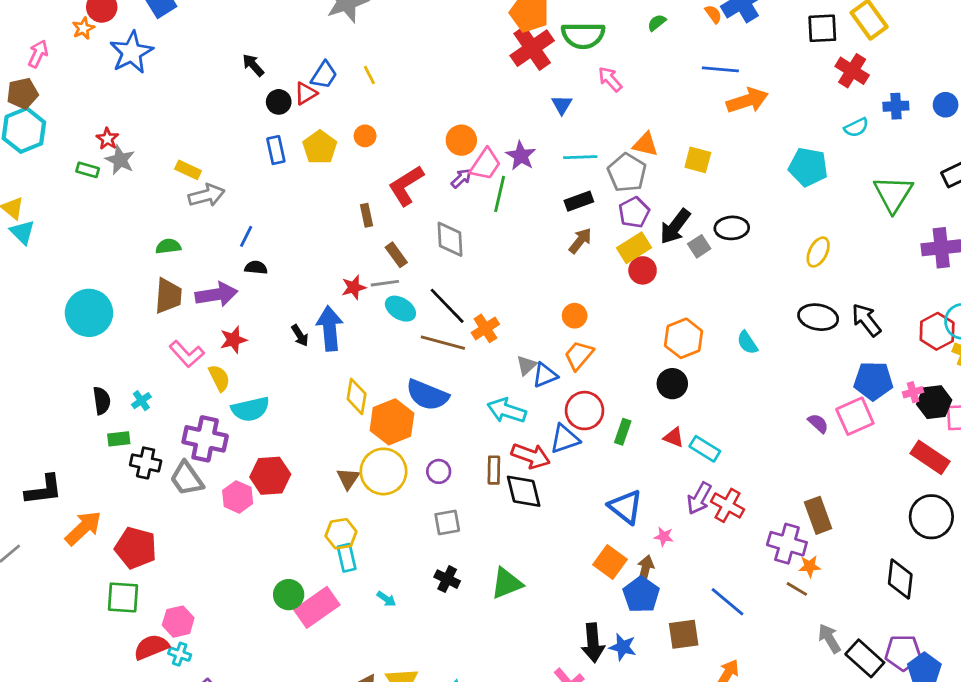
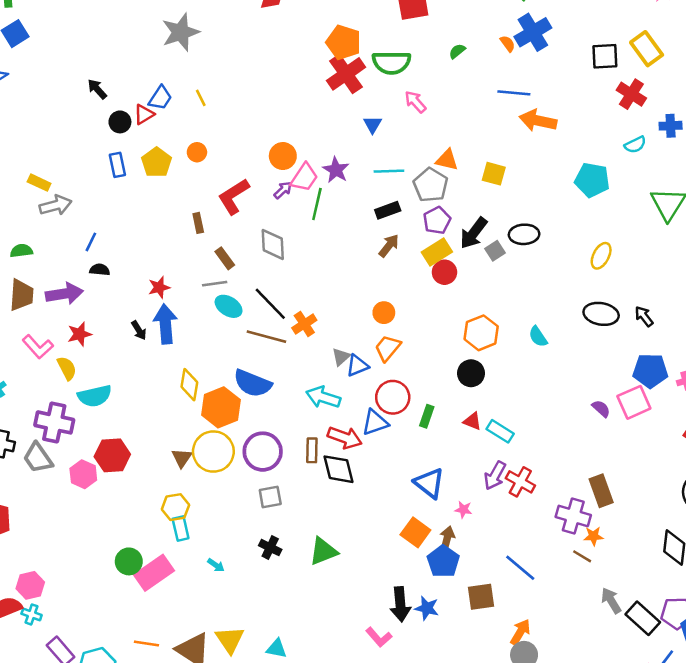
orange arrow: (747, 100) -> (538, 121), turned -150
red star: (354, 287) -> (159, 287), moved
black arrow: (866, 320) -> (644, 316), size x0.7
purple circle: (439, 471) -> (263, 452), size x1.8

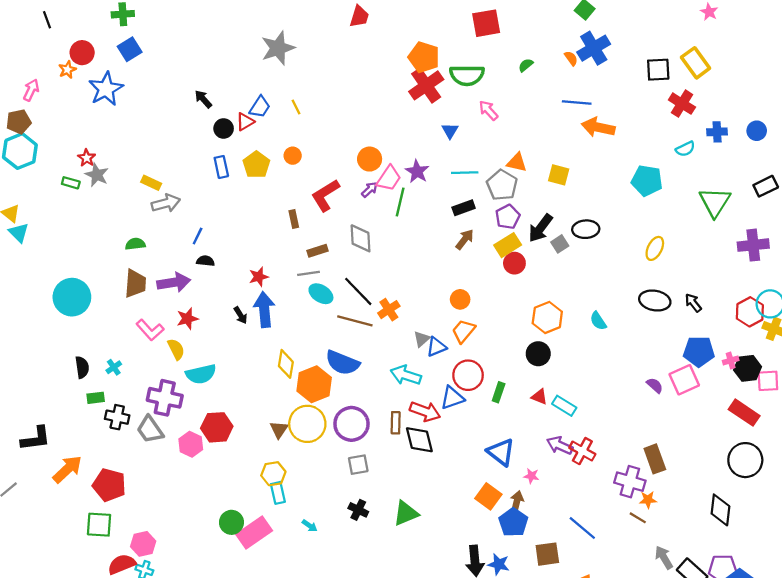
brown rectangle: (225, 258) -> (318, 251), turned -72
purple arrow: (495, 476) -> (560, 445), turned 85

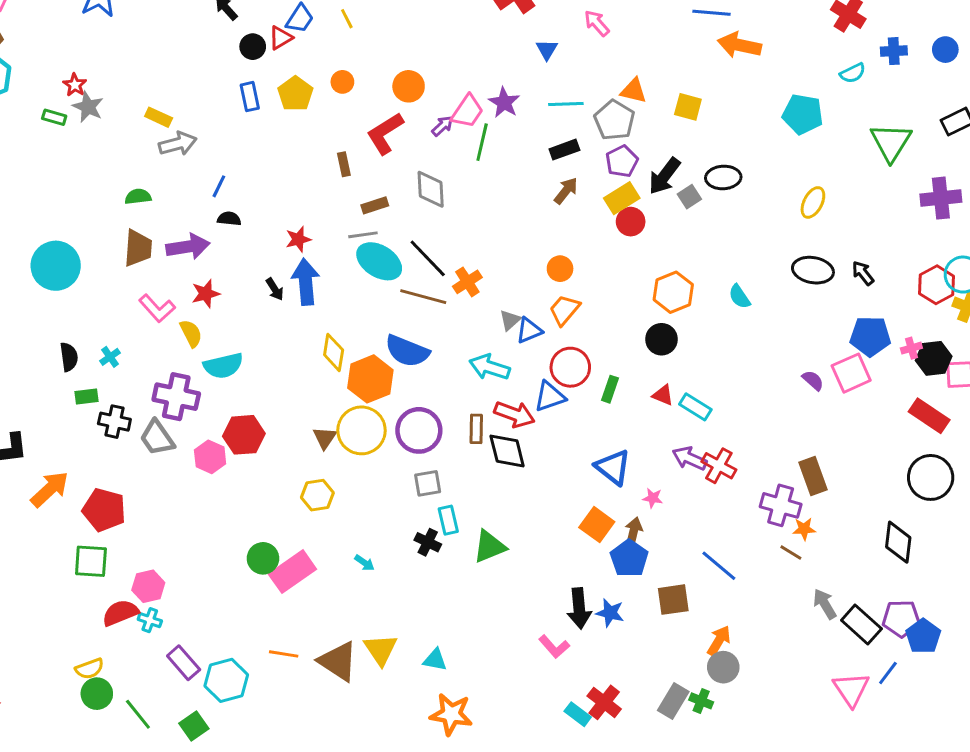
orange circle: (370, 159) -> (409, 86), moved
cyan ellipse: (321, 294) -> (379, 261), size x1.4
cyan rectangle: (278, 493) -> (448, 520), moved

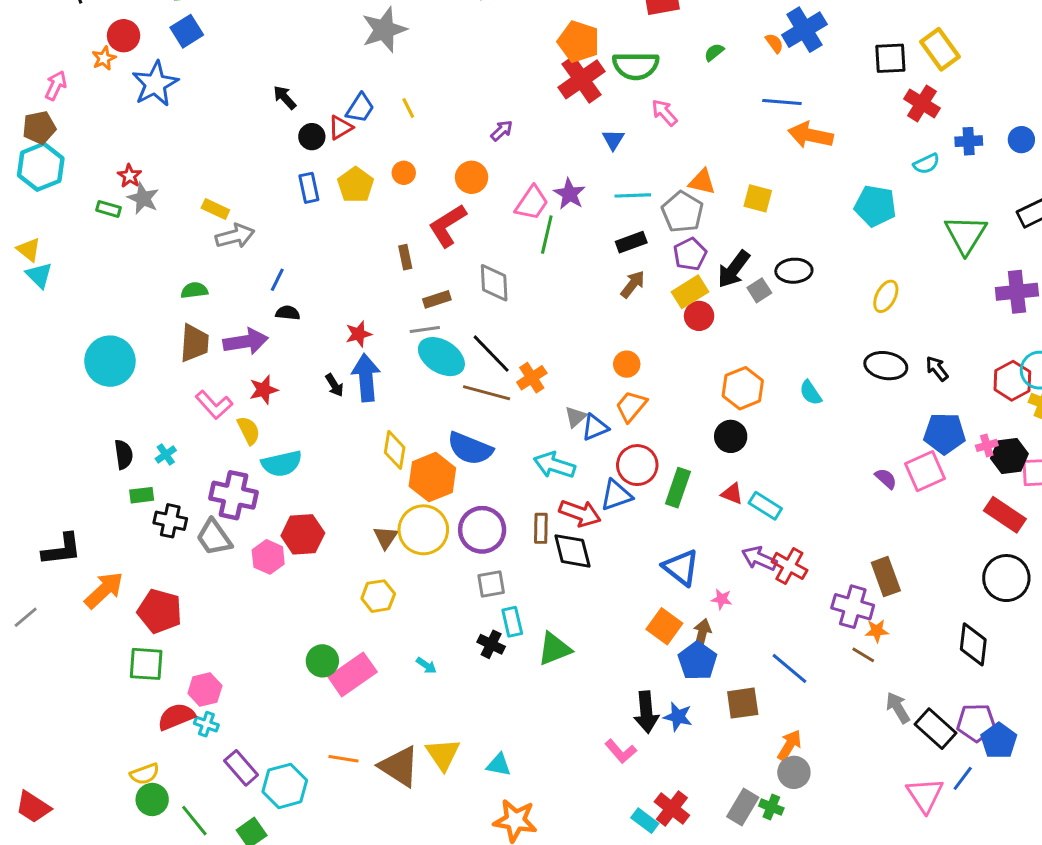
purple arrow: (442, 126) -> (502, 131), moved
green rectangle: (610, 389) -> (678, 488), size x1.4

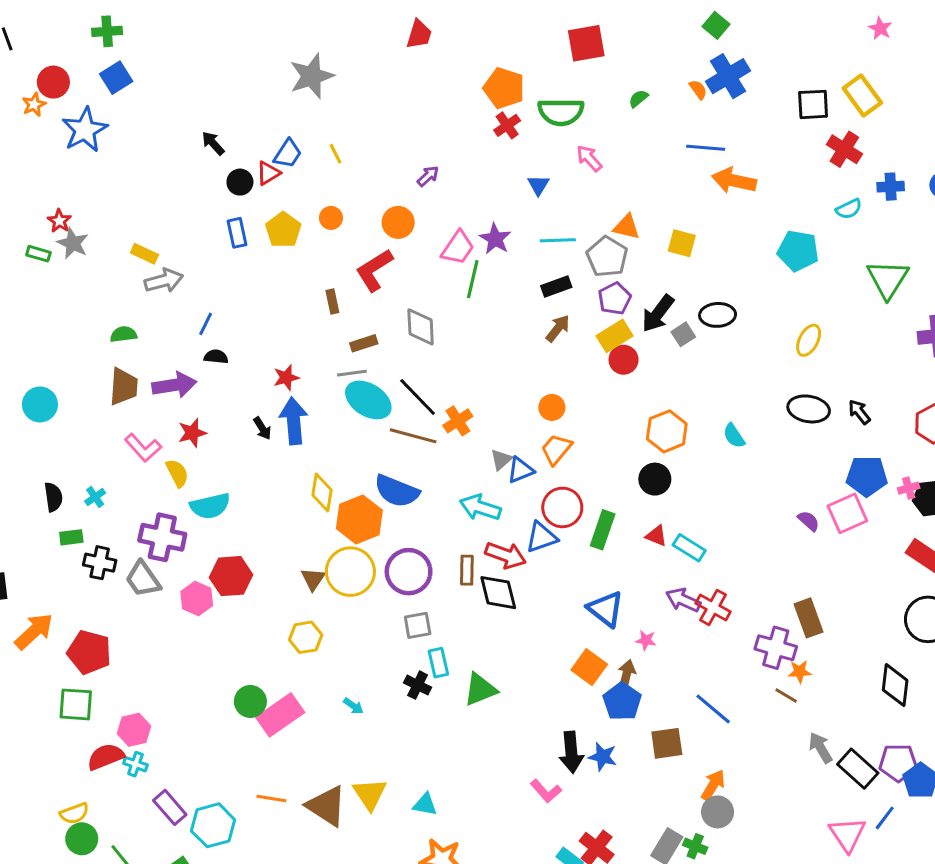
red cross: (582, 79) -> (507, 125), size x0.6
cyan circle: (110, 361) -> (40, 404), size x0.7

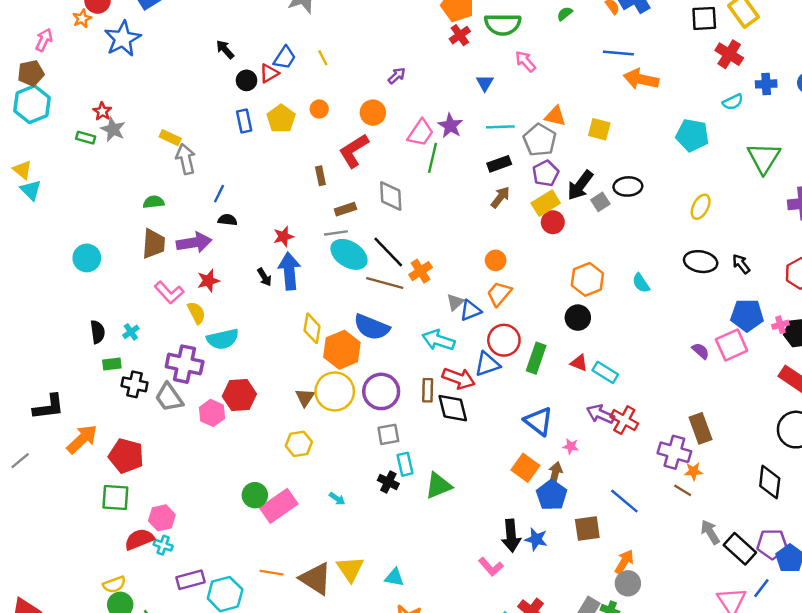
gray arrow: (164, 281) -> (186, 159), turned -88
purple rectangle: (170, 807) -> (190, 580), turned -64

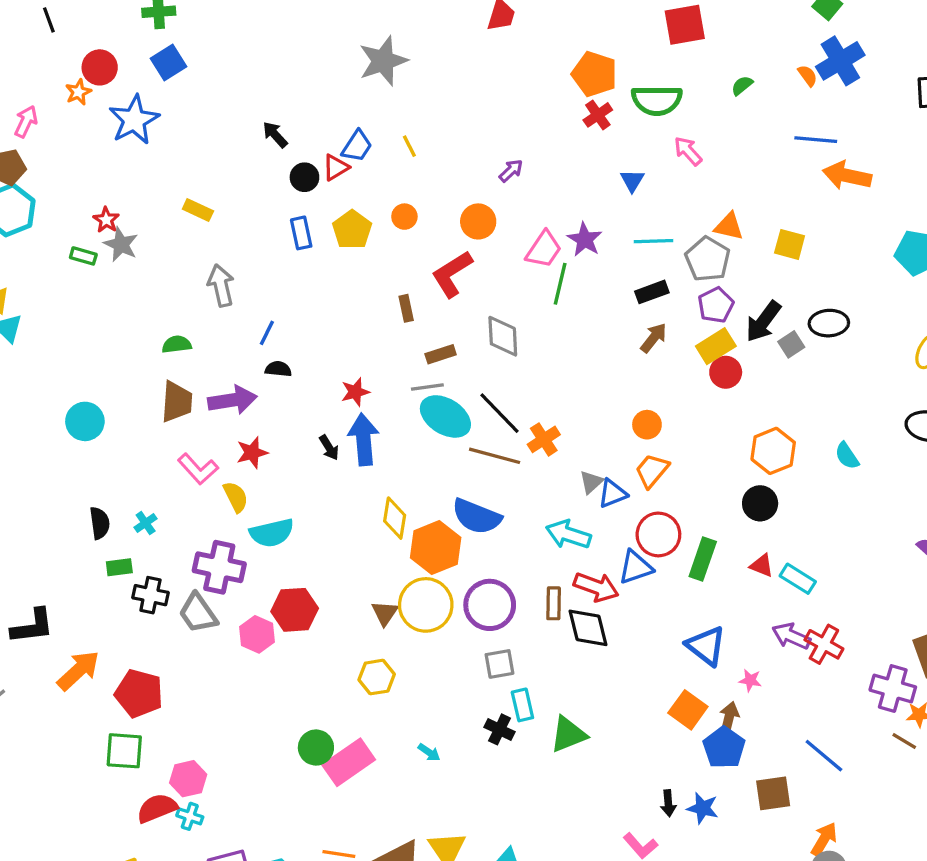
yellow rectangle: (170, 138) -> (198, 210), moved
black arrow: (511, 536) -> (668, 803), size x0.6

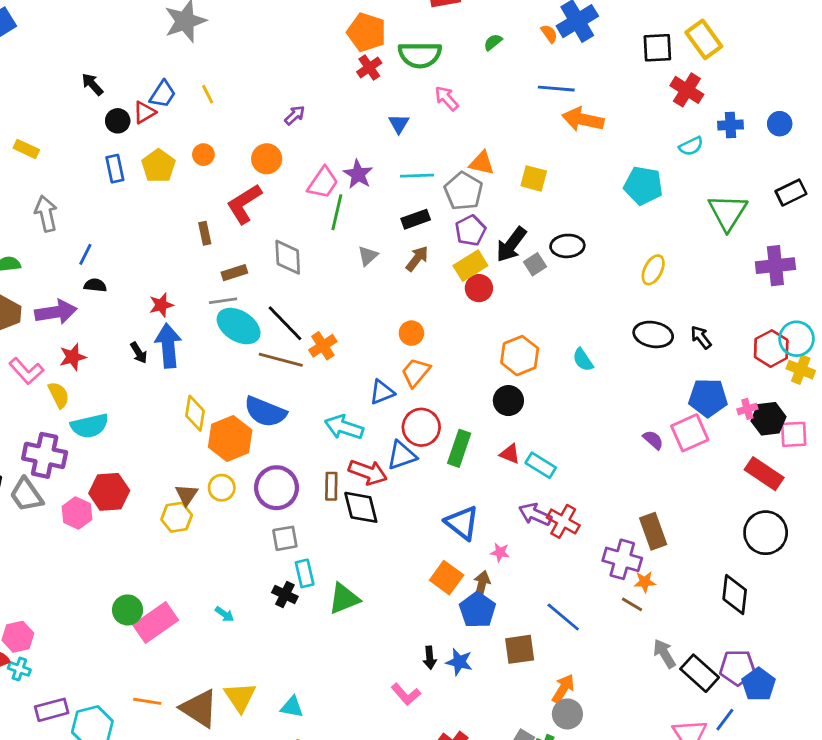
gray triangle: (591, 482) -> (368, 256), moved
yellow circle: (426, 605) -> (222, 488), size x0.6
yellow hexagon: (377, 677) -> (177, 517), moved

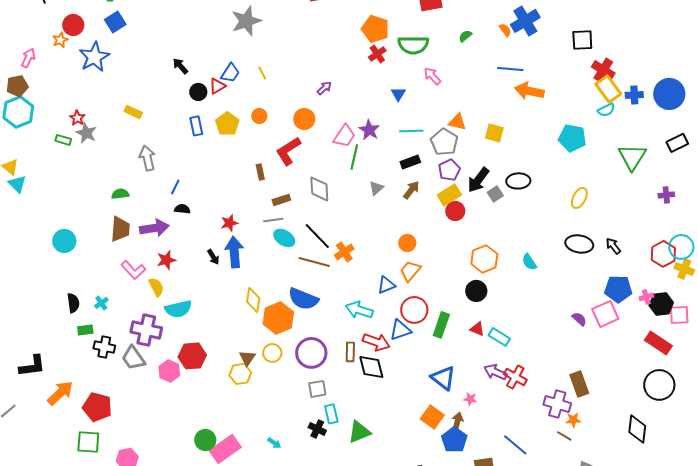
yellow rectangle: (704, 39) -> (608, 89), moved
blue circle: (780, 124) -> (669, 94), size x1.8
purple cross: (775, 266) -> (666, 195), size x0.6
cyan ellipse: (239, 326) -> (284, 238), size x0.7

